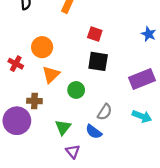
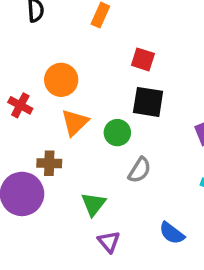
green circle: (76, 90) -> (117, 133), moved
gray semicircle: (105, 112) -> (139, 170), moved
blue semicircle: (94, 132) -> (172, 233), moved

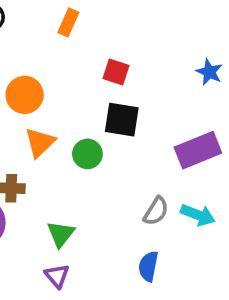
gray semicircle: (139, 170) -> (156, 211), moved
blue semicircle: (172, 233) -> (148, 266), turned 64
purple triangle: (109, 242) -> (57, 276), moved

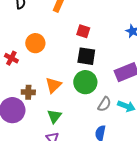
orange triangle: (40, 142) -> (53, 85), moved
green circle: (87, 154) -> (85, 82), moved, size x1.5

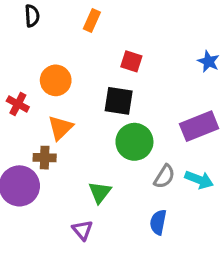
black square: (86, 56) -> (119, 101), moved
orange triangle: (53, 85) -> (60, 128), moved
green triangle: (54, 116) -> (100, 192), moved

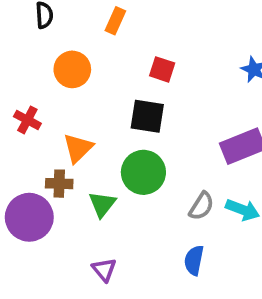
orange circle: (56, 80) -> (72, 69), moved
green circle: (134, 142) -> (143, 172), moved
green triangle: (100, 192) -> (102, 204), moved

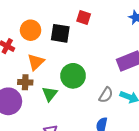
orange circle: (72, 69) -> (31, 30), moved
black square: (147, 116) -> (60, 33), moved

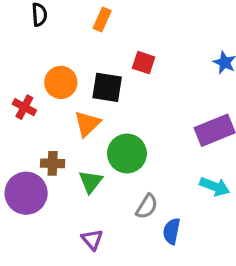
orange triangle: (36, 62) -> (87, 124), moved
gray semicircle: (106, 95) -> (147, 206), moved

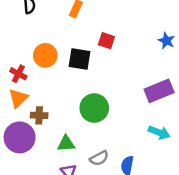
orange triangle: (87, 124) -> (18, 98), moved
green triangle: (91, 182) -> (66, 144), moved, turned 48
gray semicircle: (147, 206) -> (99, 158), moved, turned 30

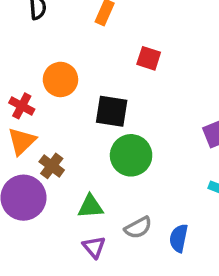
black square: (80, 59) -> (112, 111), moved
brown cross: (39, 115) -> (52, 166), turned 35

